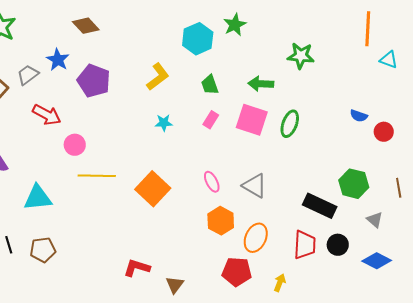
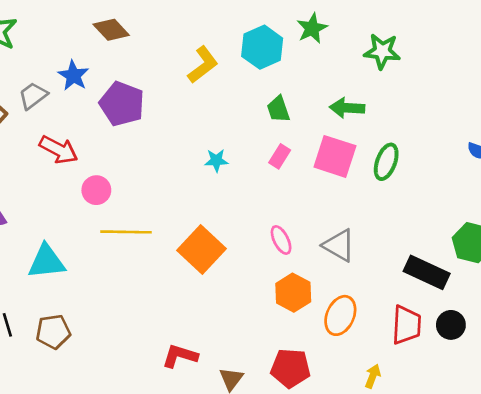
green star: (301, 56) -> (382, 51), moved
yellow L-shape: (158, 77) -> (203, 65), moved
red pentagon: (237, 272) -> (290, 368), moved

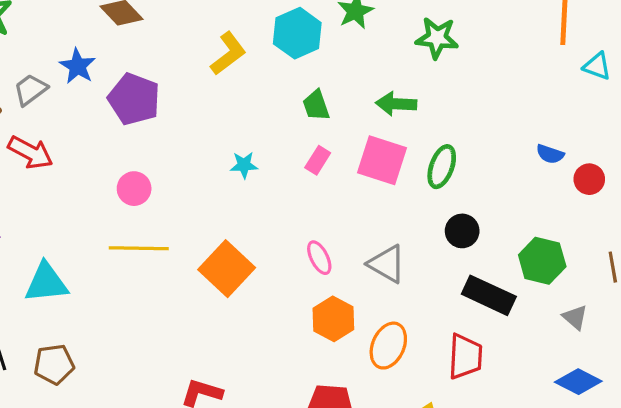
red arrow: (59, 150) -> (30, 152), moved
pink circle: (96, 190) -> (134, 189), moved
black circle: (451, 325) -> (462, 231), moved

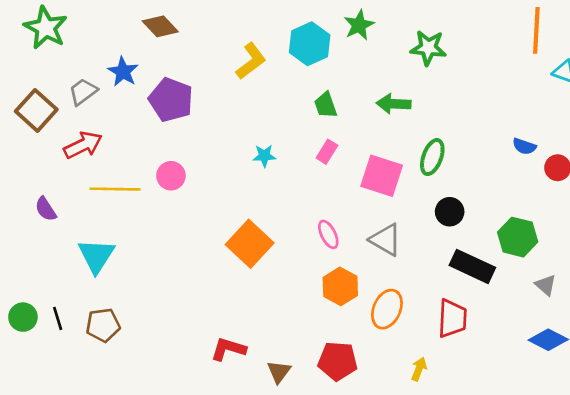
red arrow: (30, 152) -> (83, 145), turned -54
pink square: (382, 160) -> (382, 176), moved
yellow line: (139, 248) -> (115, 189), moved
cyan triangle: (46, 283) -> (96, 256), turned -51

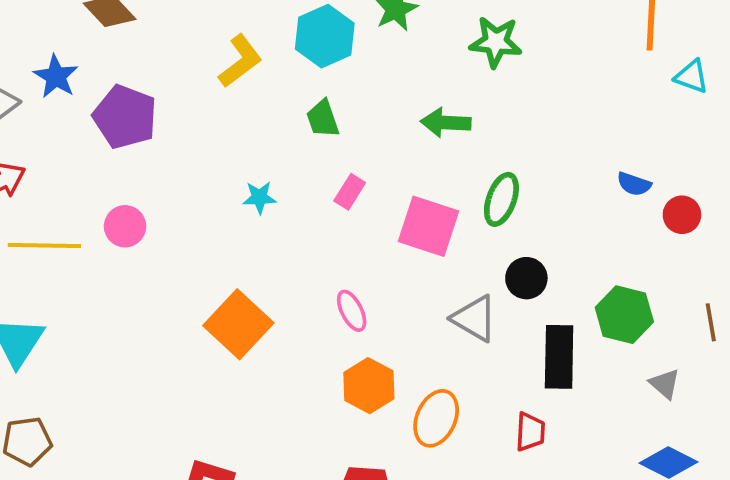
green trapezoid: (326, 105) -> (323, 119), moved
gray triangle: (386, 240) -> (475, 318), moved
black rectangle: (472, 266) -> (559, 357), turned 66
red trapezoid: (452, 318) -> (530, 432), size x0.7

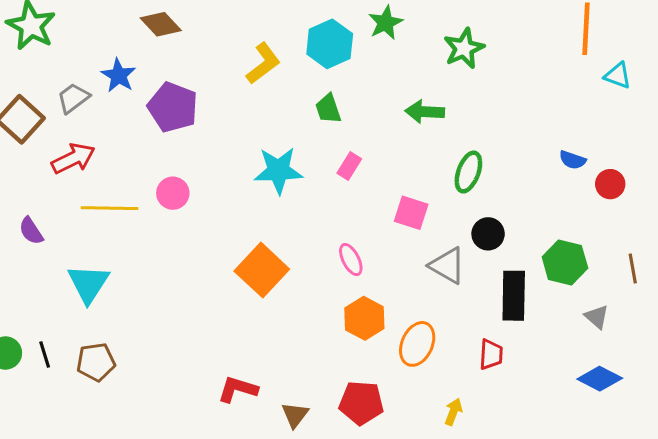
green star: (496, 42) -> (464, 48), turned -30
cyan star: (259, 197) -> (278, 171), size x1.8
pink square: (428, 226) -> (411, 213), moved, size x0.7

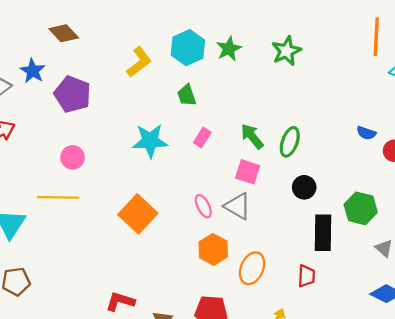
green star: (385, 23) -> (229, 49), moved
green arrow: (425, 112) -> (252, 136), moved, turned 48
yellow line: (109, 208) -> (58, 197), moved
gray triangle: (447, 266) -> (238, 206), moved

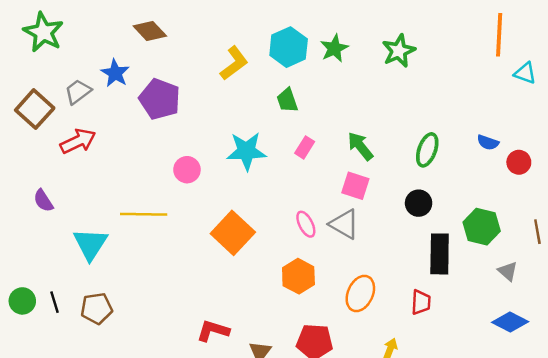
green ellipse: (290, 142) -> (427, 150), moved
pink circle: (73, 157) -> (187, 170), moved
orange hexagon: (213, 249) -> (298, 276), moved

